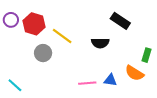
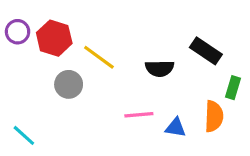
black rectangle: (120, 21) -> (206, 51), moved
orange semicircle: (134, 73) -> (214, 116), turned -120
pink line: (87, 83) -> (139, 115), moved

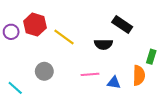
purple circle: (18, 32) -> (11, 32), moved
black rectangle: (206, 51) -> (122, 25), moved
gray circle: (69, 84) -> (44, 71), moved

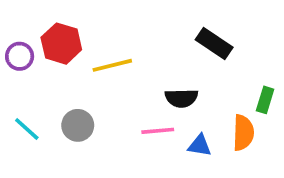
yellow line: (64, 37) -> (112, 65), turned -50
black semicircle: (104, 44) -> (181, 98), moved
cyan line: (15, 88) -> (27, 129), moved

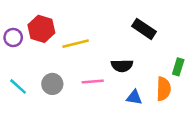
pink line: (158, 131) -> (93, 82), moved

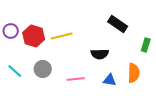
red hexagon: (41, 29) -> (34, 36), moved
green rectangle: (178, 67) -> (146, 45), moved
pink line: (93, 82) -> (76, 79), moved

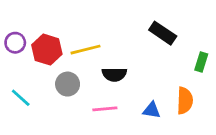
black semicircle: (100, 54) -> (114, 74), moved
gray circle: (43, 69) -> (68, 84), moved

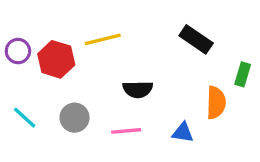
yellow line: (85, 50) -> (103, 39), moved
gray circle: (68, 84) -> (75, 118), moved
orange semicircle: (185, 101) -> (216, 103), moved

